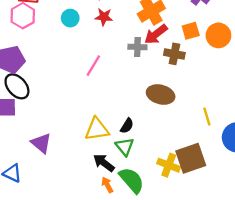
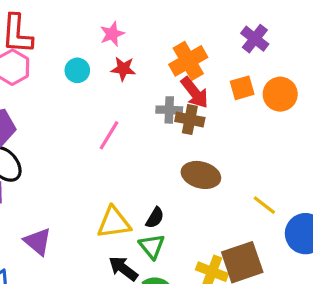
red arrow: (156, 34) -> (195, 93), turned -90
brown cross: (174, 54) -> (190, 119), moved
yellow line: (207, 116) -> (264, 205), turned -36

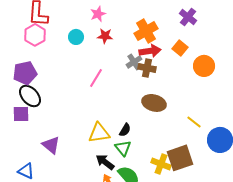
orange square: (242, 88) -> (180, 48), turned -35
red arrow: (195, 93) -> (150, 51), turned -60
orange circle: (280, 94) -> (204, 66), moved
gray cross: (169, 110) -> (134, 62), turned -35

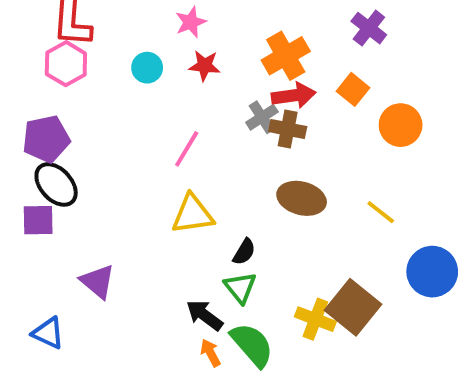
yellow line: (194, 122) -> (381, 212), moved
yellow triangle: (99, 133) -> (193, 214), moved
brown square: (180, 158) -> (353, 307), turned -32

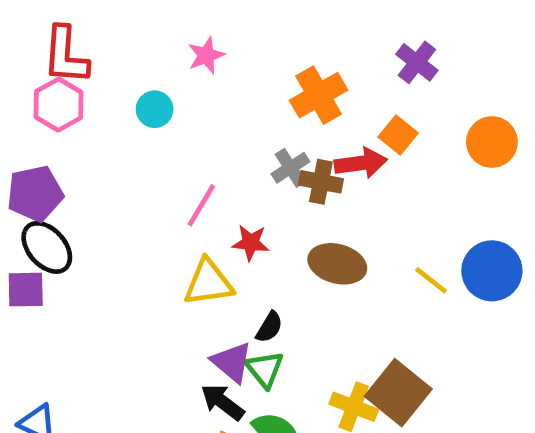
red star: (205, 66) -> (251, 243), moved
red arrow: (294, 95) -> (361, 163), moved
orange circle: (401, 125) -> (492, 142), moved
blue circle: (432, 272) -> (492, 271), moved
purple triangle: (98, 281) -> (232, 362), moved

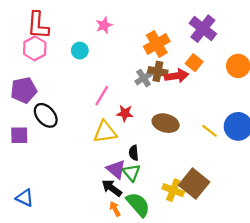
purple cross: (417, 62) -> (203, 29), size x1.4
brown cross: (321, 182) -> (158, 71), moved
black ellipse: (47, 247) -> (46, 115), moved
black semicircle: (269, 327) -> (134, 153), turned 144

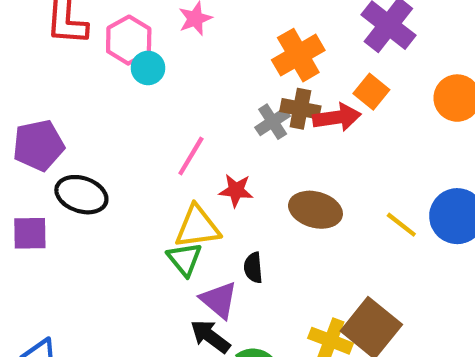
pink hexagon: (35, 48) -> (129, 40), moved
black ellipse: (46, 115) -> (81, 195), turned -30
green triangle: (131, 173) -> (184, 259), moved

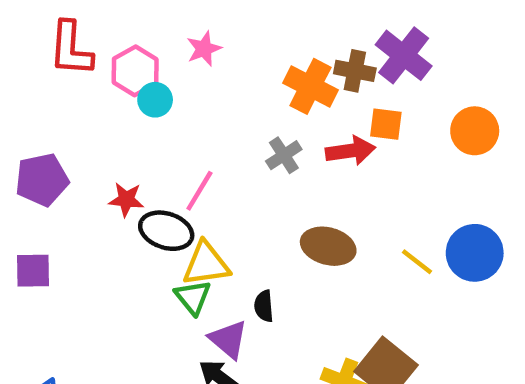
orange cross: (298, 55) -> (310, 86), turned -33
orange square: (371, 92) -> (386, 124), turned -32
brown cross: (300, 109) -> (355, 71), moved
red star: (236, 190) -> (126, 200), moved
black ellipse: (81, 195) -> (166, 231), moved

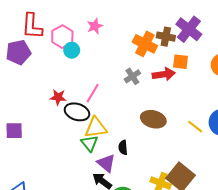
purple pentagon: (42, 180) -> (18, 52), moved

